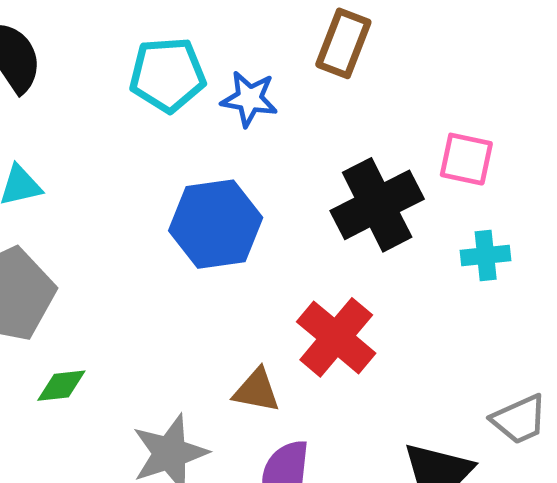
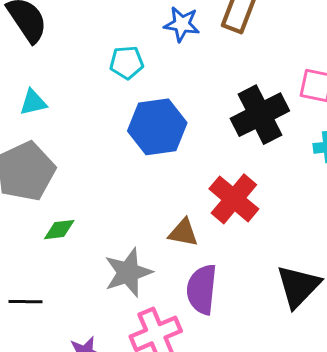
cyan pentagon: (167, 75) -> (127, 63), moved, size x0.7
blue star: (249, 99) -> (182, 24), moved

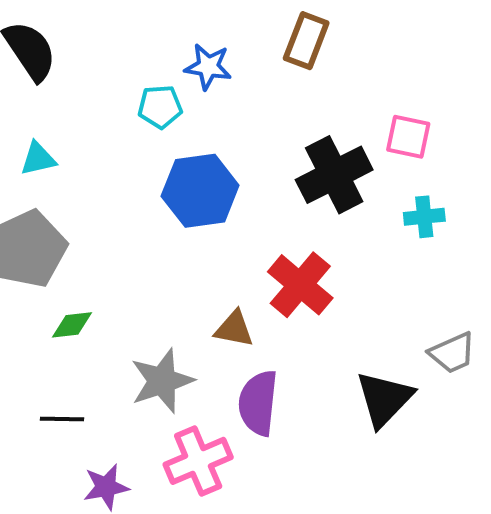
blue star: (182, 24) -> (208, 67), moved
black line: (25, 302) -> (62, 419), moved

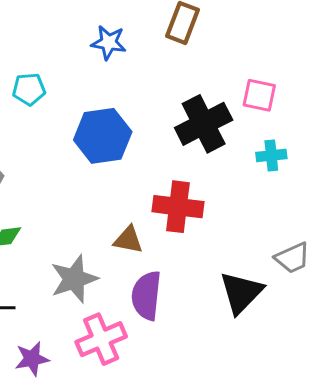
cyan pentagon: (160, 107) -> (29, 89), moved
red cross: (300, 285) -> (178, 207), turned -33

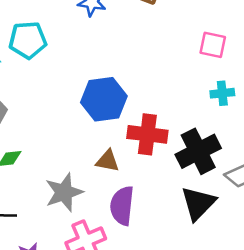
cyan pentagon: (29, 89) -> (28, 40), size x1.4
black cross: (204, 124) -> (198, 151), moved
blue hexagon: (103, 136) -> (104, 99), moved

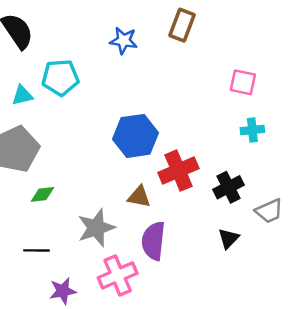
red cross: (147, 134) -> (178, 171), turned -30
black cross: (198, 151) -> (229, 187), size x0.7
black triangle: (198, 203) -> (229, 238), size x0.6

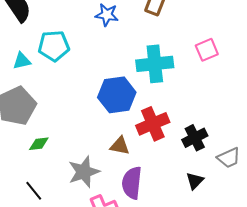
pink square: (243, 82) -> (207, 50), turned -35
cyan cross: (252, 130) -> (155, 64), moved, size x1.8
black line: (37, 250) -> (34, 191), turned 50

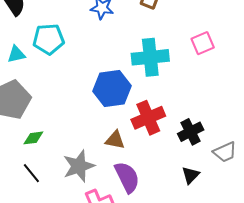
purple semicircle: (132, 183) -> (127, 177), turned 148
black line: (34, 191) -> (31, 173), moved

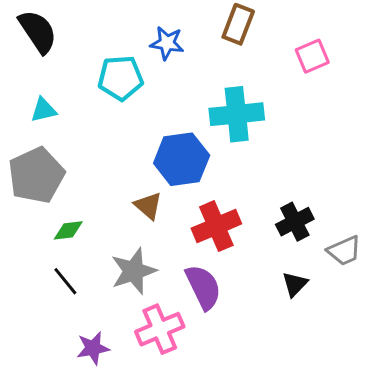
cyan pentagon: (49, 39) -> (121, 78), moved
pink square: (203, 43) -> (312, 56), moved
red cross: (148, 118) -> (216, 226), moved
brown triangle: (115, 140) -> (148, 206), moved, turned 30

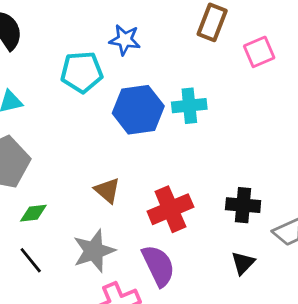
brown rectangle: (238, 24) -> (212, 22), moved
cyan cross: (237, 114) -> (189, 106), size x0.7
blue hexagon: (182, 159) -> (138, 110), moved
black cross: (295, 222) -> (243, 205), turned 32

